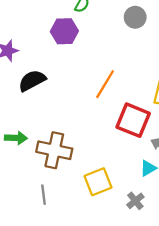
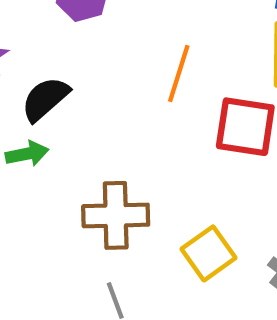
green arrow: (16, 138) -> (27, 154), moved

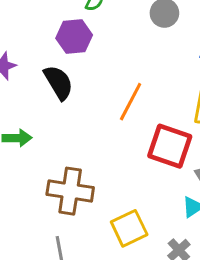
black semicircle: (45, 99) -> (58, 82), moved, turned 90

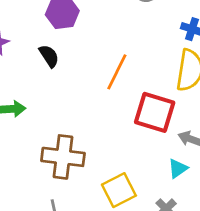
black semicircle: (58, 82) -> (49, 56), size x0.7

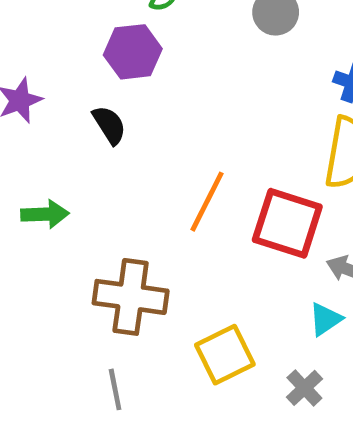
orange line: (117, 72) -> (207, 202), moved

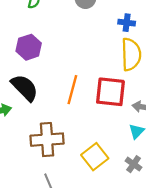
purple hexagon: (133, 52) -> (29, 47), moved
black semicircle: (109, 125) -> (25, 88), moved, size x1.6

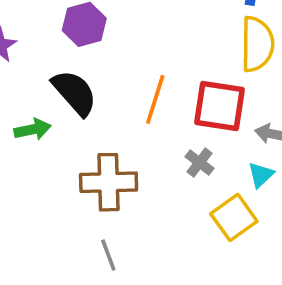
yellow square: (95, 157) -> (234, 217), moved
gray cross: (134, 164) -> (199, 163), moved

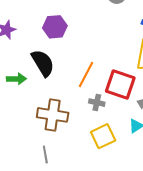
gray cross: (199, 163) -> (97, 103), moved, turned -35
yellow square: (234, 217) -> (103, 136), moved

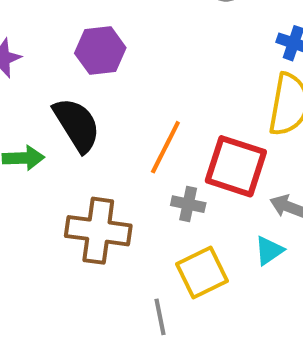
gray line: (45, 154) -> (160, 317), moved

